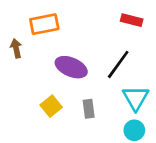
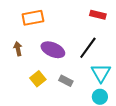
brown arrow: (16, 48) -> (18, 49), moved
gray rectangle: (89, 109) -> (66, 81), turned -56

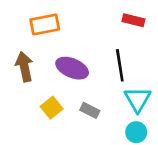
black line: (88, 48) -> (120, 65), turned -45
brown arrow: (18, 49) -> (24, 67), size x1.5

